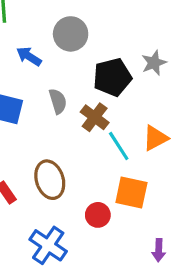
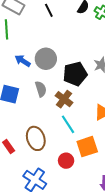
gray circle: (71, 34) -> (46, 59), moved
cyan line: (119, 146) -> (68, 124), moved
orange square: (131, 193) -> (87, 147), turned -30

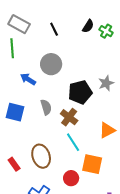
gray circle: (46, 59) -> (51, 64), moved
orange square: (87, 147) -> (92, 164), turned 30

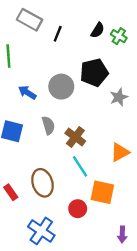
gray rectangle: (19, 24) -> (30, 20), moved
black line: (54, 29) -> (58, 34), turned 48
gray circle: (51, 64) -> (61, 87), moved
black pentagon: (80, 92) -> (94, 73), moved

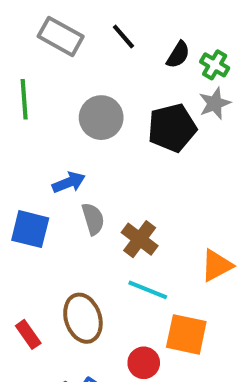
black line: (58, 34) -> (123, 36), moved, turned -63
gray circle: (61, 87) -> (101, 118), moved
blue arrow: (27, 92) -> (69, 182), moved, turned 126
gray star: (119, 97) -> (215, 103), moved
cyan line: (80, 166) -> (148, 290), turned -35

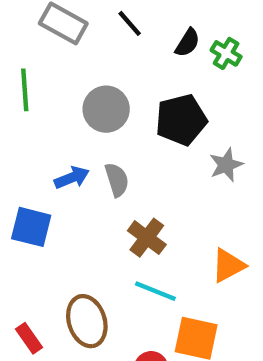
gray star: (215, 103) -> (226, 165), moved
gray semicircle: (93, 219) -> (117, 180), moved

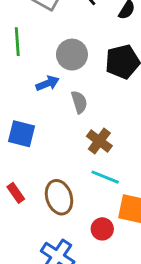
blue arrow: (72, 178) -> (47, 83), moved
red rectangle: (29, 338) -> (16, 193), moved

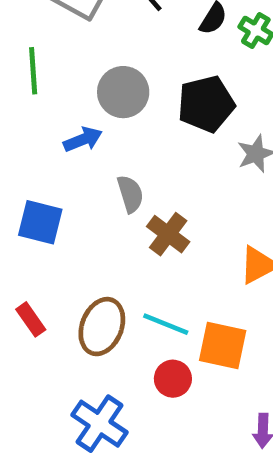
gray semicircle: (79, 102) -> (130, 194), moved
cyan line: (105, 177) -> (166, 324), moved
brown ellipse: (59, 197) -> (102, 327), turned 40

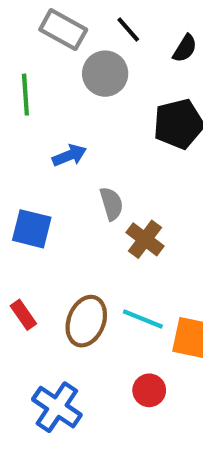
gray circle: (123, 92) -> (105, 74), moved
red circle: (173, 379) -> (149, 390), moved
blue cross: (99, 424) -> (57, 407), moved

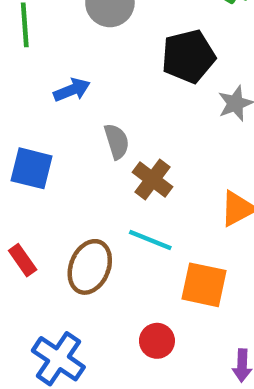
cyan line: (143, 319) -> (150, 240), moved

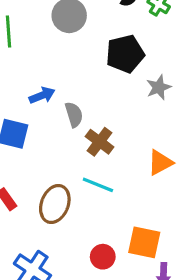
blue arrow: (72, 90) -> (42, 95), moved
orange square: (204, 285) -> (144, 242), moved

